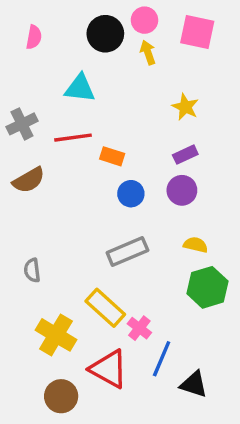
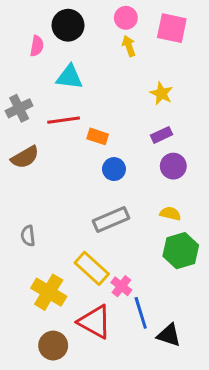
black circle: (105, 34) -> (68, 25), moved
pink semicircle: (34, 37) -> (37, 46), moved
purple circle: (182, 190) -> (173, 166), moved
blue line: (162, 359) -> (141, 313), turned -40

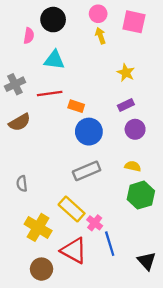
blue circle: (114, 169) -> (89, 132), size x1.5
black triangle: (169, 335) -> (147, 261), moved, turned 30

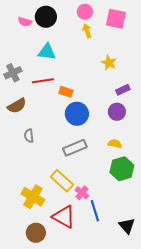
pink semicircle: (29, 36) -> (25, 22), moved, turned 96
purple rectangle: (126, 105) -> (123, 90), moved
gray semicircle: (22, 184) -> (29, 136), moved

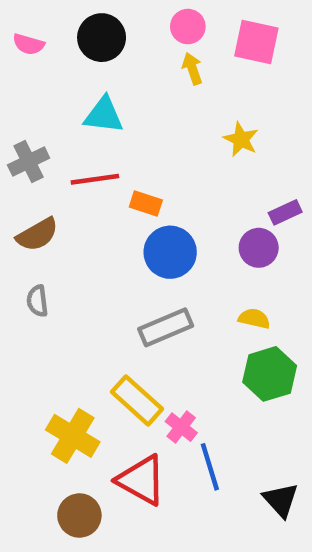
pink semicircle: (25, 22) -> (29, 44), moved
purple rectangle: (123, 90) -> (285, 212), moved
gray semicircle: (29, 136) -> (37, 301), moved

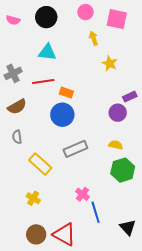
yellow arrow: (192, 69) -> (94, 38), moved
blue circle: (170, 252) -> (62, 115), moved
yellow rectangle: (137, 400) -> (40, 164), moved
yellow cross: (73, 436) -> (33, 198), size x0.6
red triangle: (141, 480) -> (64, 234), moved

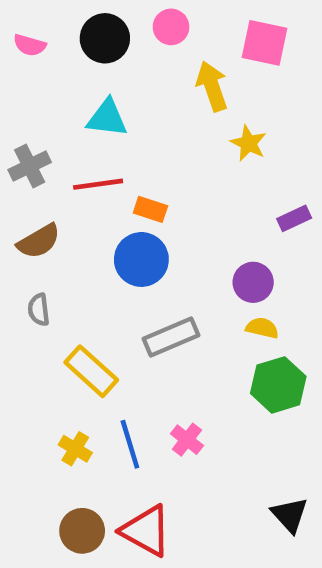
pink circle: (85, 12) -> (171, 27), moved
yellow arrow: (94, 38) -> (212, 86), size x1.5
purple circle: (118, 113) -> (253, 282), moved
blue line: (96, 212) -> (130, 444), moved

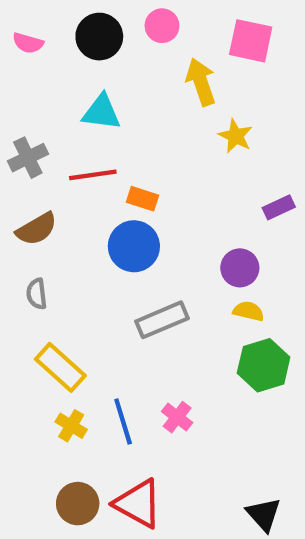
yellow rectangle: (91, 371) -> (60, 367), moved
black triangle: (290, 515) -> (264, 514), moved

